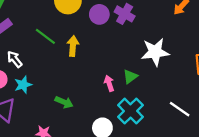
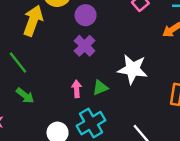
purple cross: (125, 14) -> (85, 46), moved
green line: (45, 36) -> (18, 63), moved
yellow arrow: (73, 46) -> (33, 21), moved, size x1.4

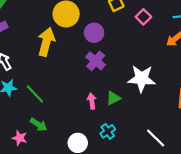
green line: (18, 63) -> (35, 94), moved
green arrow: (25, 96) -> (39, 125), moved
cyan cross: (91, 123) -> (108, 131), size x0.6

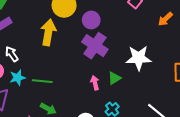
purple cross: (96, 61) -> (95, 46), size x1.4
green line: (35, 94) -> (42, 81), turned -36

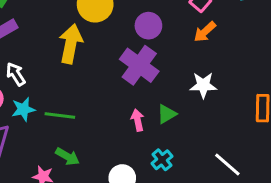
orange arrow: (165, 19) -> (205, 32), moved
purple circle: (91, 20) -> (148, 26), moved
white star: (139, 58) -> (203, 85), size x0.7

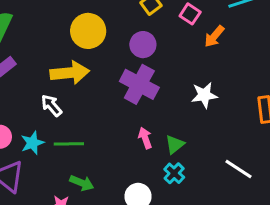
orange arrow: (205, 32) -> (214, 36), moved
yellow arrow: (71, 44) -> (70, 73), turned 81
white arrow: (16, 74) -> (52, 105), moved
green triangle: (167, 114) -> (175, 144), moved

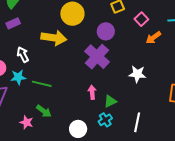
white arrow: (52, 105) -> (23, 55), moved
white line: (239, 169) -> (137, 122), moved, turned 54

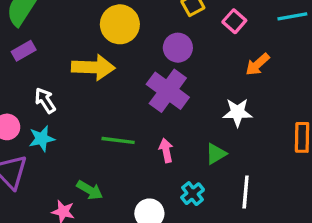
orange arrow: (153, 38) -> (257, 64), moved
green line: (42, 84) -> (118, 140), moved
green triangle: (110, 101) -> (216, 154), moved

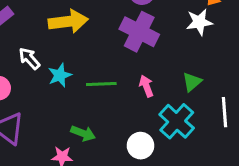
white star: (237, 112) -> (199, 22), moved
cyan star: (42, 139) -> (60, 75), moved
cyan cross: (193, 194) -> (177, 121), size x1.6

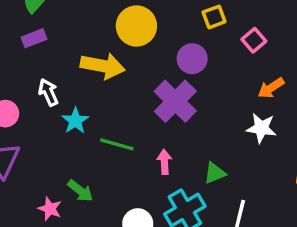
white star: (199, 22) -> (261, 128), moved
cyan star: (60, 75) -> (75, 121), turned -30

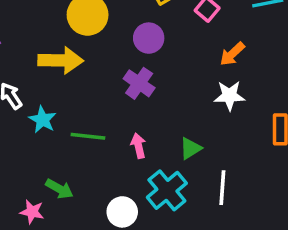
purple cross: (175, 101) -> (139, 83), size x0.7

